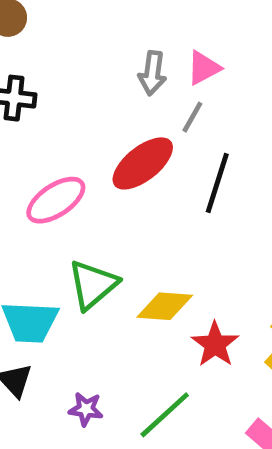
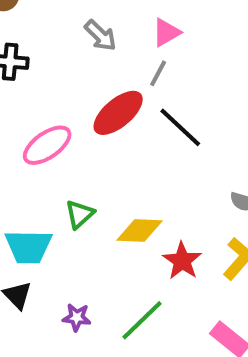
gray arrow: (152, 73) -> (100, 35), moved, turned -52
black line: (217, 183) -> (180, 127), turned -63
green triangle: (93, 285) -> (80, 214), size x0.7

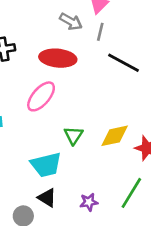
gray arrow: (100, 35) -> (71, 22), moved
red ellipse: (118, 113) -> (58, 58), moved, turned 60

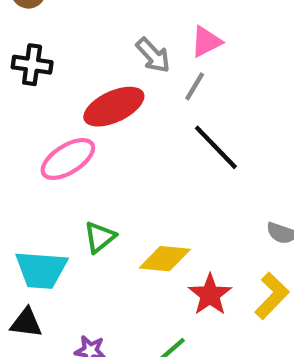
red ellipse: (58, 58) -> (114, 107), turned -48
black triangle: (47, 198) -> (26, 323), turned -42

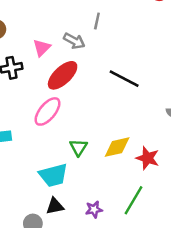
pink triangle: (206, 42) -> (42, 48), moved
gray line: (195, 86) -> (97, 21), moved

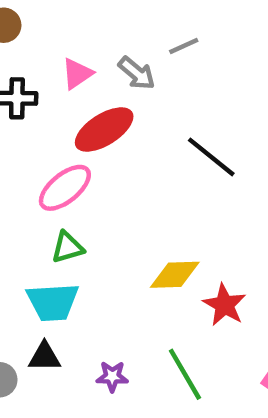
gray line: (97, 21) -> (184, 46), turned 42
green triangle: (78, 147) -> (68, 247), moved, turned 30
green line: (134, 200) -> (185, 374), turned -72

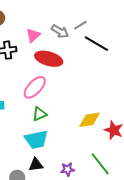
gray line: (184, 46) -> (80, 25), moved
red ellipse: (104, 129) -> (49, 59), turned 56
black line: (211, 157) -> (96, 44), moved

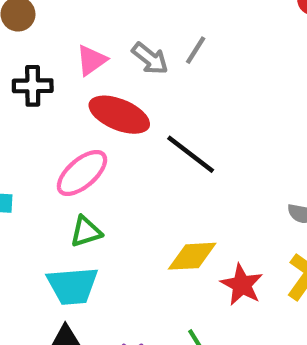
gray line: (80, 25) -> (196, 50), turned -32
black line: (96, 44) -> (191, 154), moved

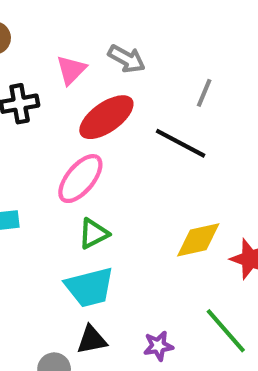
gray line: (196, 50) -> (204, 93), moved
red ellipse: (119, 115) -> (106, 117), turned -48

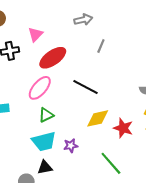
gray arrow: (127, 59) -> (83, 20), moved, turned -42
black line: (181, 143) -> (85, 87), moved
purple star: (158, 346) -> (71, 146), moved

